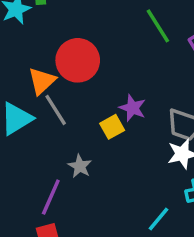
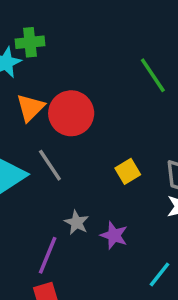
orange triangle: (42, 81) -> (30, 108), moved
purple star: (133, 108) -> (114, 235), moved
yellow square: (112, 127) -> (128, 171), moved

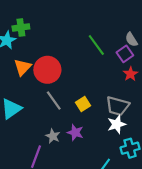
gray line: (50, 165) -> (54, 101), moved
purple star: (114, 235) -> (75, 132), moved

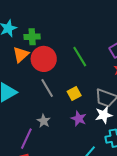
green cross: (21, 27) -> (32, 37), moved
green line: (96, 45) -> (80, 57), moved
purple star: (75, 132) -> (79, 119), moved

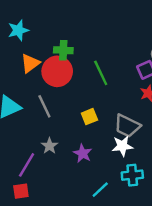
green cross: (32, 37) -> (63, 50), moved
gray line: (47, 88) -> (44, 106), moved
purple star: (79, 119) -> (83, 153), moved

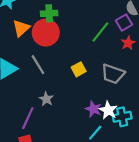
green line: (101, 73) -> (100, 32), moved, turned 70
white star: (122, 146) -> (108, 110), moved, turned -30
purple star: (83, 153) -> (93, 109), moved

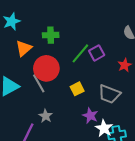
purple square: (124, 23) -> (97, 53), moved
green line: (100, 32) -> (80, 53), moved
red circle: (46, 33) -> (46, 68), moved
purple star: (93, 109) -> (90, 116), moved

